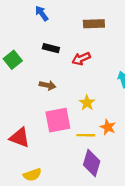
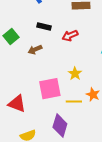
brown arrow: (47, 85) -> (35, 50), moved, turned 144
purple diamond: (92, 163) -> (60, 126), moved

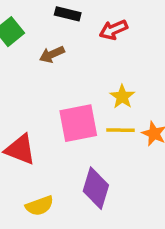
yellow line: (74, 102) -> (121, 130), moved

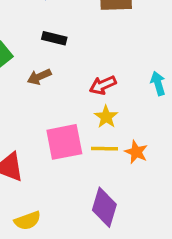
red arrow: (113, 30) -> (103, 85), moved
purple diamond: (96, 188) -> (104, 207), moved

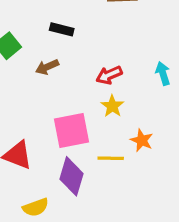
yellow line: (104, 149) -> (111, 158), moved
purple diamond: (104, 207) -> (72, 176), moved

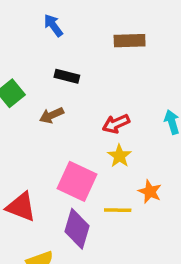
pink square: (72, 131) -> (77, 181), turned 36

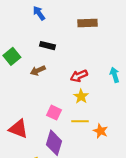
pink square: (77, 181) -> (54, 113), size x0.6
orange star: (150, 192) -> (100, 131), moved
yellow line: (118, 210) -> (80, 121), moved

